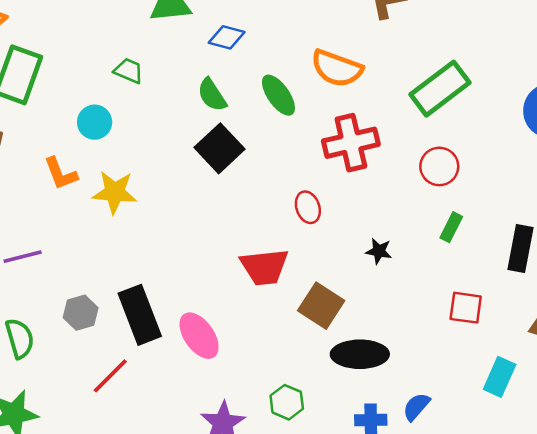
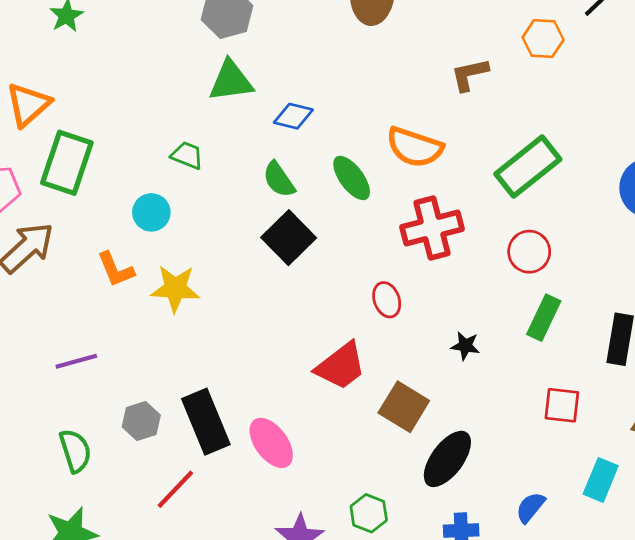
green rectangle: (451, 227) -> (544, 318), size x1.4
red trapezoid: (264, 267) -> (341, 366), turned -30
black ellipse: (360, 354) -> (447, 459), turned -52
blue semicircle: (416, 407) -> (530, 507), moved

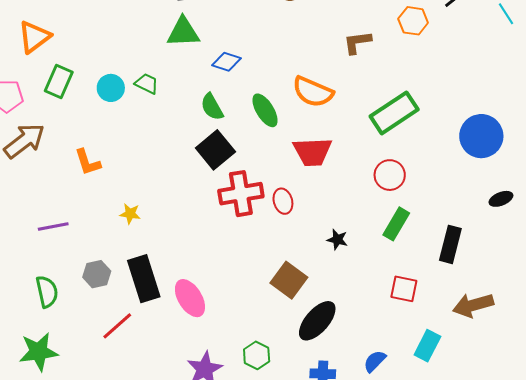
green rectangle: (67, 163) -> (59, 81), size x0.7
cyan circle: (151, 212) -> (111, 88), moved
red cross: (432, 228) -> (241, 194), moved
yellow star: (175, 288) -> (130, 214), moved, size x0.6
red trapezoid: (341, 366) -> (312, 152), moved, turned 30

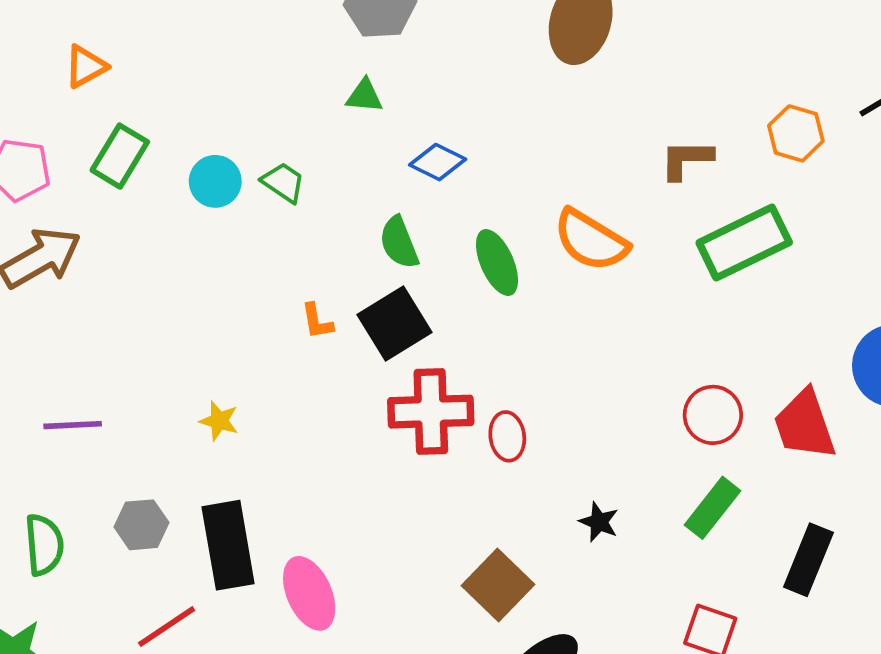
green triangle: (183, 32) -> (364, 96), size x0.6
orange triangle: (34, 37) -> (86, 66), size x0.7
green rectangle: (394, 113) -> (744, 243), moved
red trapezoid: (312, 152) -> (805, 425), moved, turned 66
orange L-shape: (88, 162) -> (317, 321), moved, size x0.7

